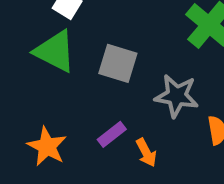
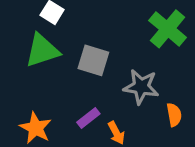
green triangle: (55, 51) -> (42, 50), turned -45

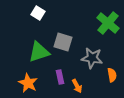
green triangle: (42, 50) -> (39, 52), moved
purple rectangle: (88, 118) -> (60, 77), turned -64

